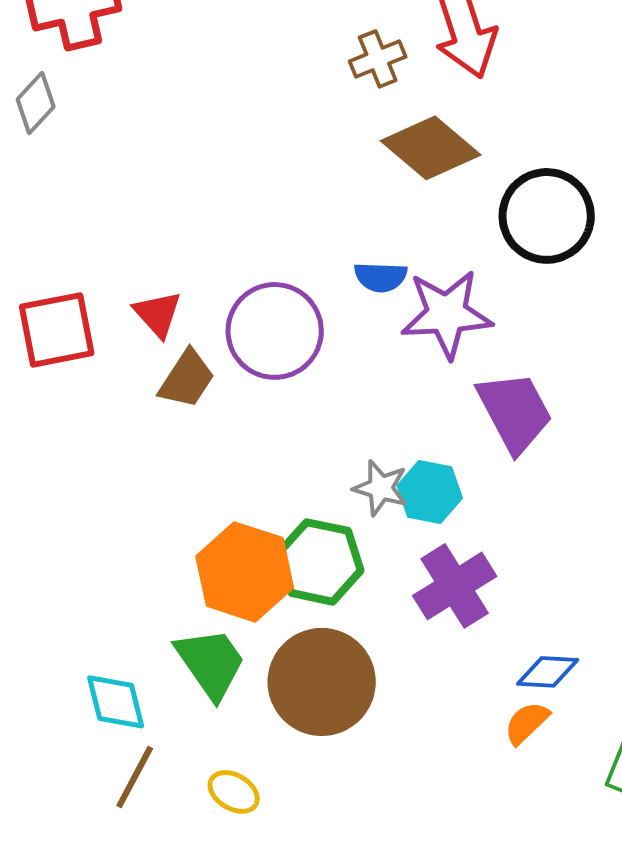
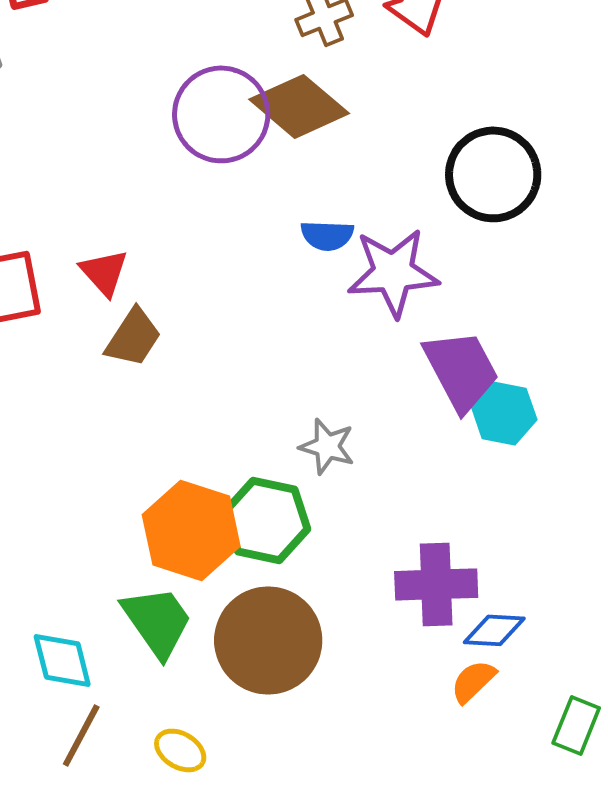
brown diamond: (431, 148) -> (299, 106), moved
purple circle: (275, 331) -> (221, 114), moved
cyan hexagon: (430, 492) -> (504, 413), moved
purple cross: (455, 586) -> (436, 584), moved, turned 30

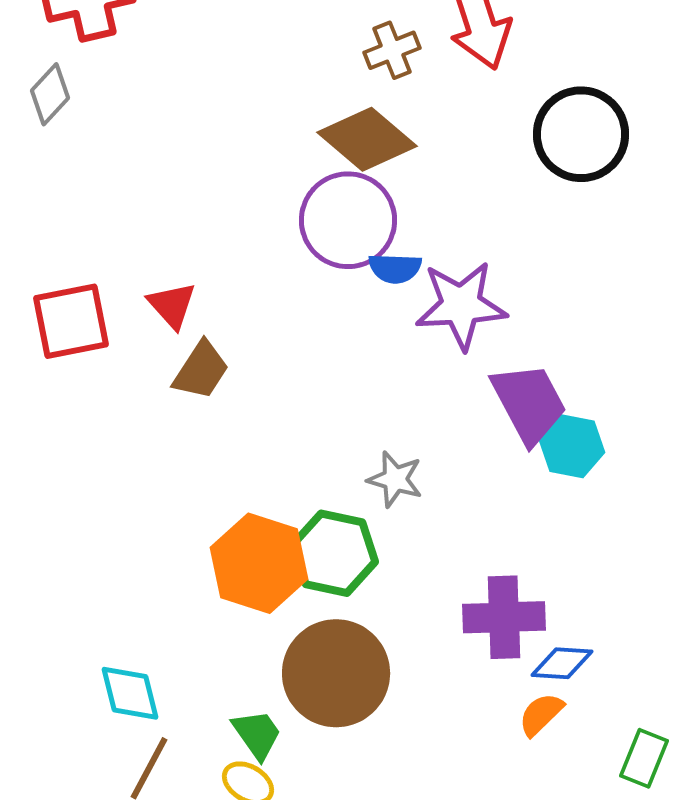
purple circle: (221, 114) -> (348, 220), moved
black circle: (493, 174) -> (581, 134), moved
green trapezoid: (157, 621) -> (257, 734), moved, size x0.7

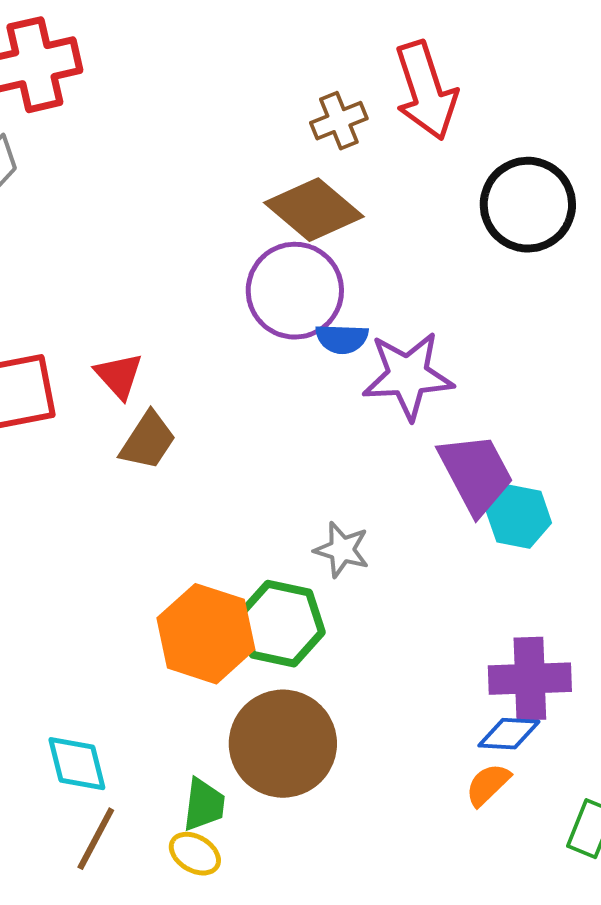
purple cross: (504, 617) -> (530, 679), moved
green trapezoid: (257, 734) -> (204, 805), turned 42

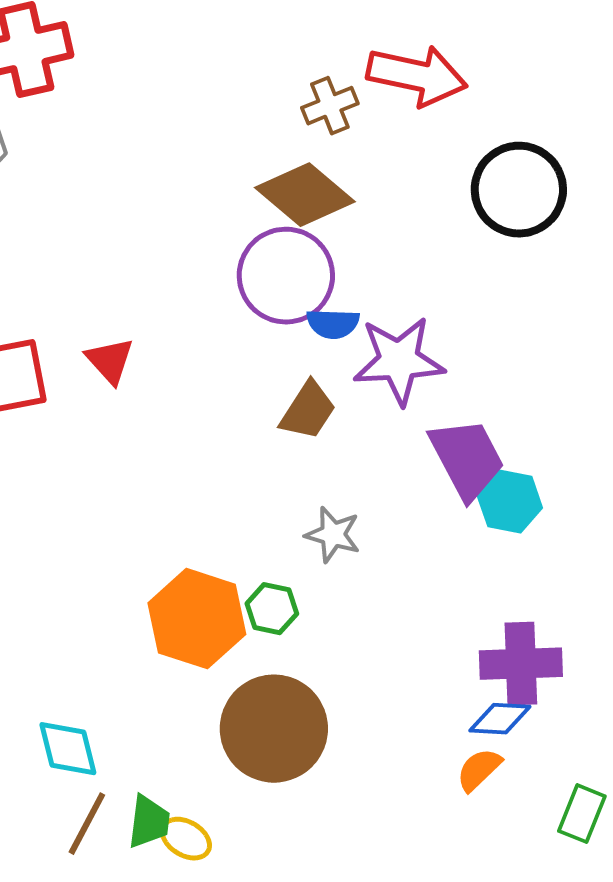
red arrow: (426, 91) -> (417, 76), turned -60
brown trapezoid: (148, 441) -> (308, 411), moved
green hexagon: (281, 624) -> (272, 609), size x0.6
green trapezoid: (204, 805) -> (149, 822), moved

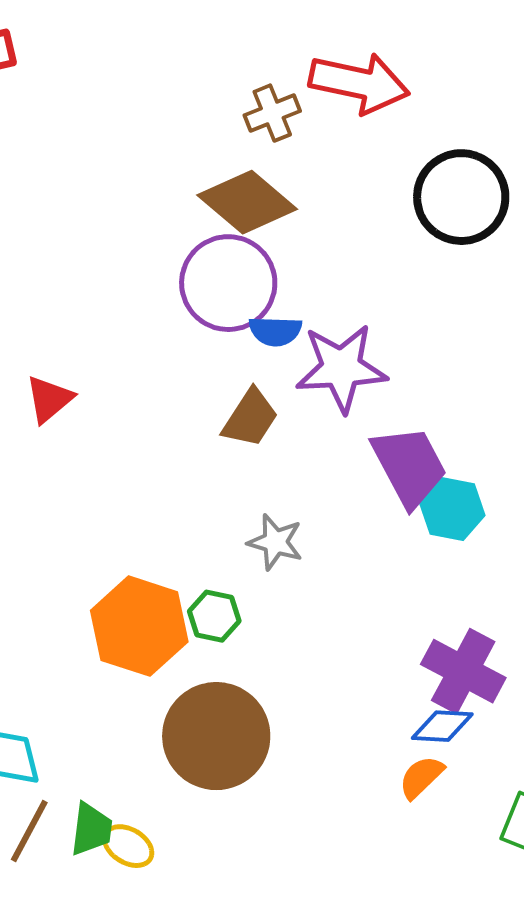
red triangle: (110, 361) -> (49, 399), moved, turned 32
purple cross: (521, 664) -> (463, 671), turned 30

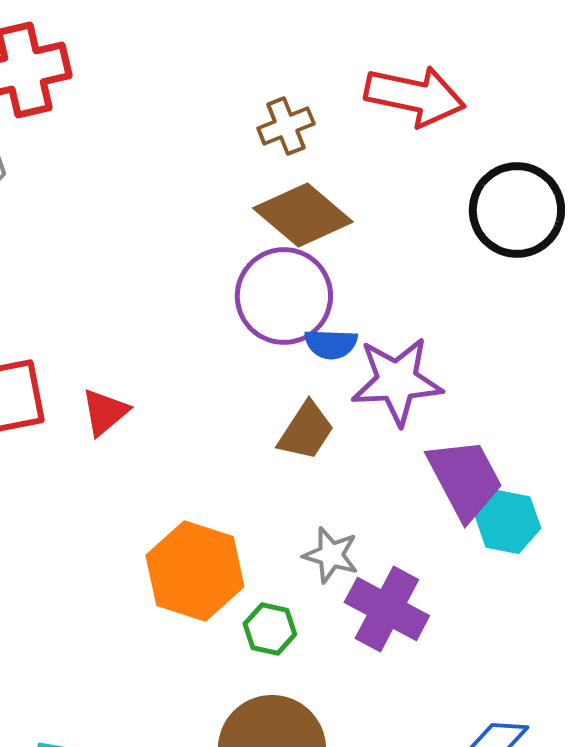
brown cross: (272, 113) -> (286, 126), moved
orange hexagon: (139, 626) -> (195, 571), moved
purple cross: (463, 671) -> (387, 609), moved

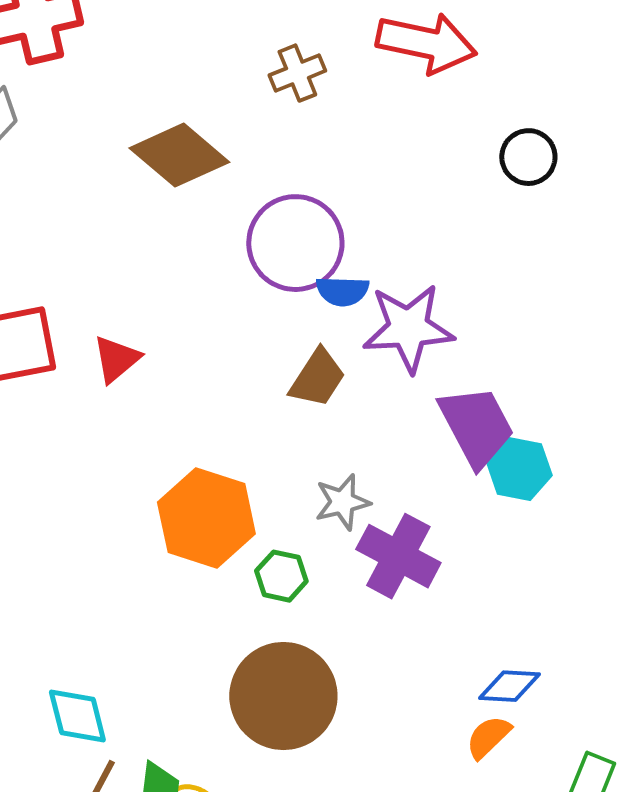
black circle: (517, 210) -> (528, 157), size x0.6
brown diamond: (303, 215) -> (179, 155), moved
gray star: (331, 555) -> (342, 502), turned -30

